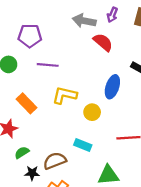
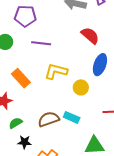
red semicircle: (103, 42) -> (90, 36), moved
brown semicircle: (55, 161) -> (49, 119), moved

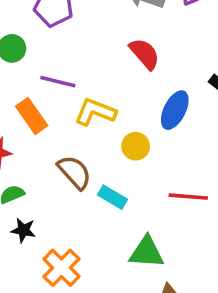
red semicircle: (90, 36) -> (145, 54), moved
purple line: (41, 43) -> (58, 82), moved
brown semicircle: (49, 119) -> (74, 172), moved, turned 60

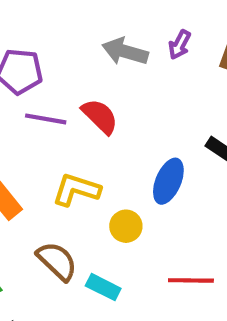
red semicircle: (145, 54) -> (100, 116), moved
purple line: (58, 82) -> (46, 119), moved

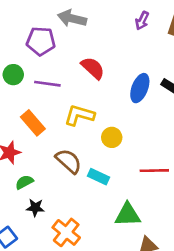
gray arrow: (125, 51) -> (72, 18), moved
purple line: (46, 119) -> (47, 84), moved
blue ellipse: (168, 181) -> (140, 88), moved

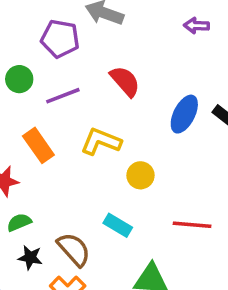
purple arrow: (142, 21) -> (196, 26), turned 60
purple line: (47, 84) -> (63, 96), turned -35
brown semicircle: (69, 161) -> (74, 249), moved

